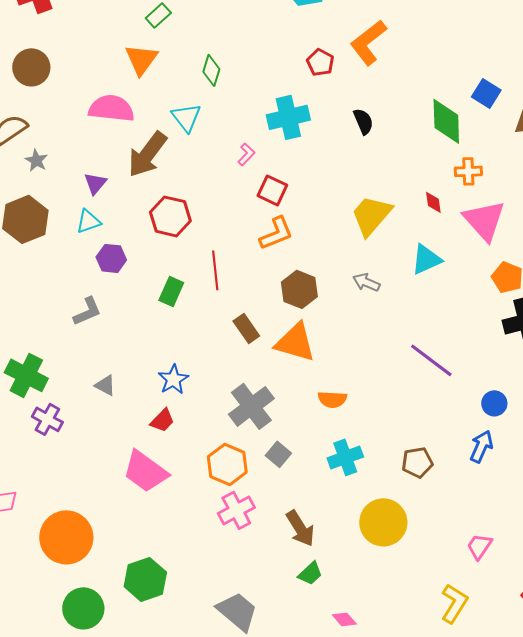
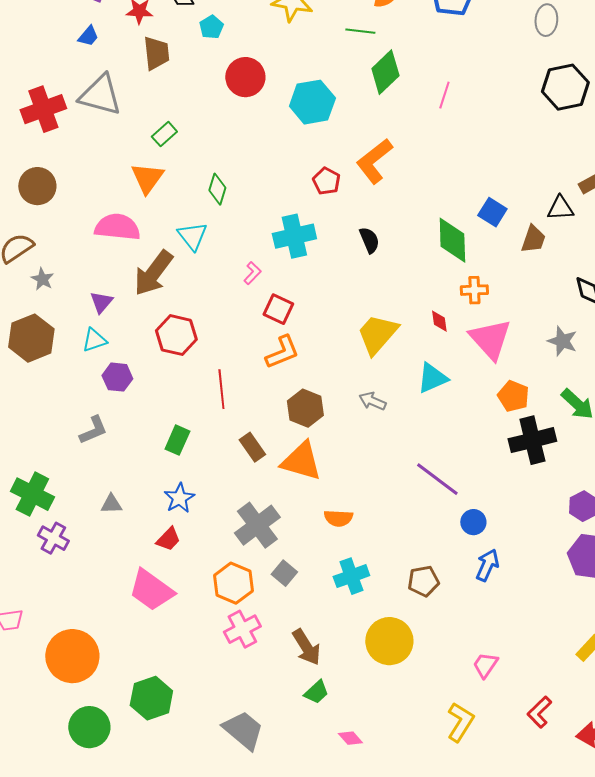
green rectangle: (171, 291) -> (177, 440), moved
gray triangle: (105, 385) -> (111, 504), turned -30
blue circle: (494, 403) -> (473, 522), moved

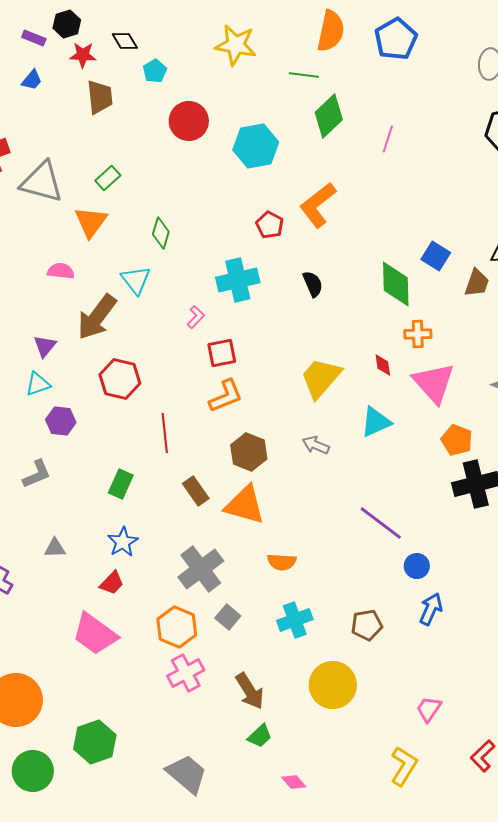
gray triangle: (100, 95) -> (42, 182), moved
pink semicircle: (117, 227) -> (61, 271), size x0.6
red square: (278, 309) -> (222, 353), turned -36

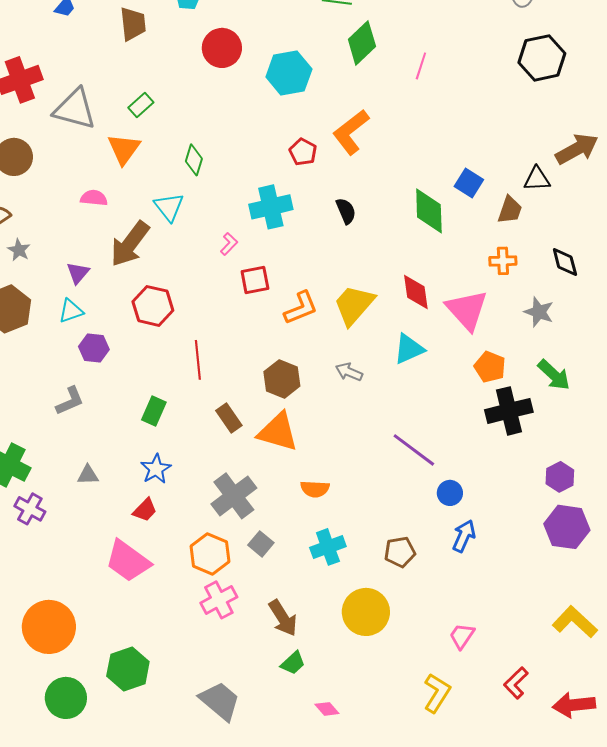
orange cross: (418, 334) -> (503, 261), moved
red diamond: (383, 365) -> (416, 292), size x1.6
orange L-shape: (226, 396) -> (301, 308), moved

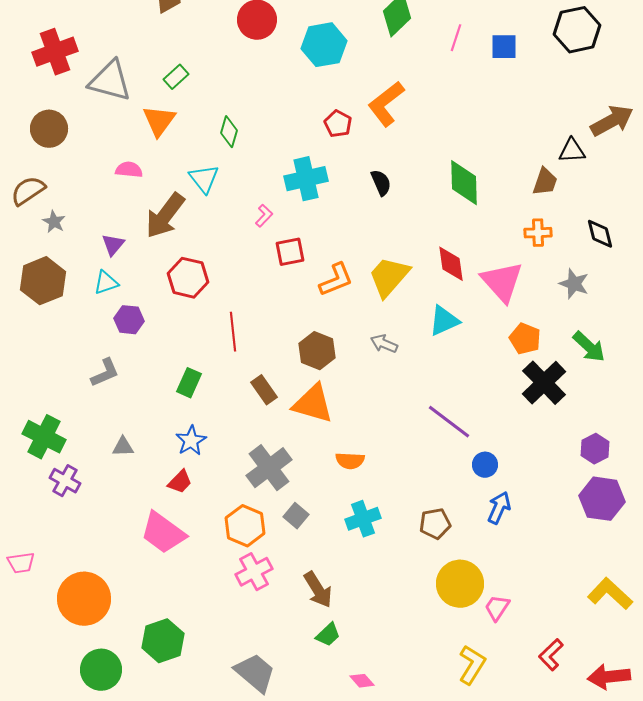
blue square: (469, 183) -> (504, 47), moved, turned -32
black cross: (509, 411) -> (544, 383), turned -30
yellow circle: (366, 612) -> (460, 584), moved

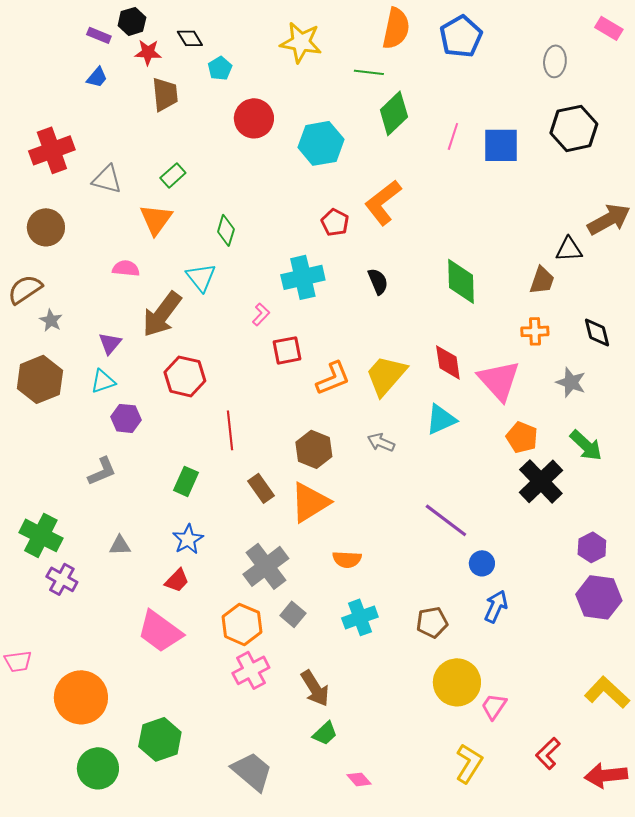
blue square: (504, 47) -> (501, 145), size x1.4
gray triangle: (110, 81) -> (107, 179), size x0.7
orange triangle: (313, 404) -> (310, 502), turned -48

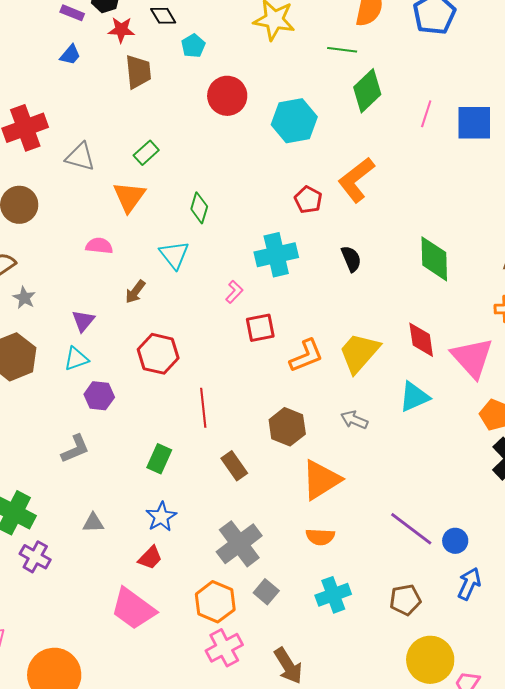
brown arrow: (162, 314) -> (135, 292), size x0.5
orange triangle: (310, 502) -> (321, 480), moved
purple line: (446, 520) -> (411, 529), moved

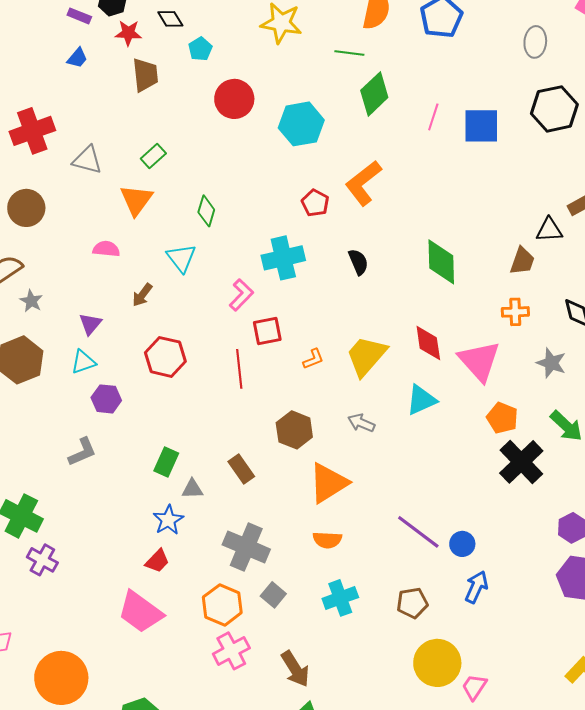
pink L-shape: (234, 292) -> (241, 295), size x1.4
orange L-shape: (306, 356) -> (313, 359), size x0.6
red line: (203, 408) -> (239, 369), moved
gray triangle: (93, 523) -> (192, 489), moved
gray cross: (239, 544) -> (246, 547), turned -30

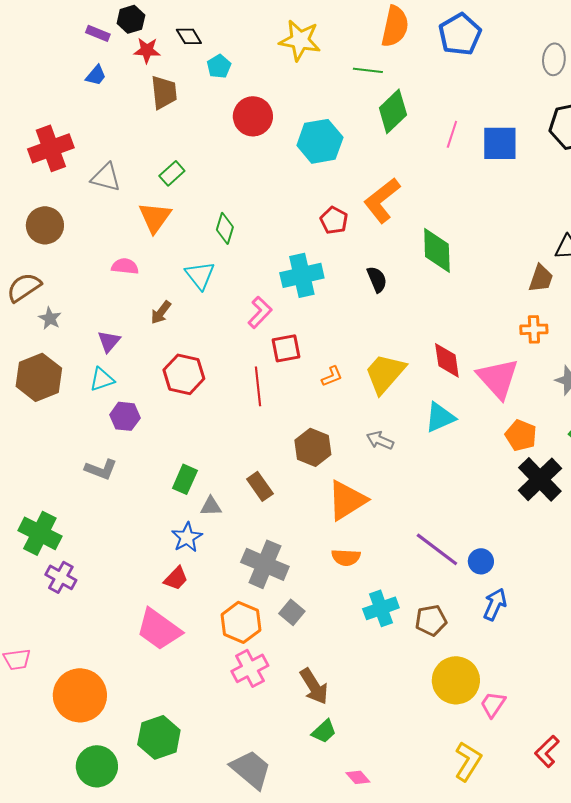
green diamond: (441, 262) -> (437, 250), moved
gray L-shape: (82, 452) -> (101, 469), turned 44
cyan cross: (340, 598) -> (381, 608), moved

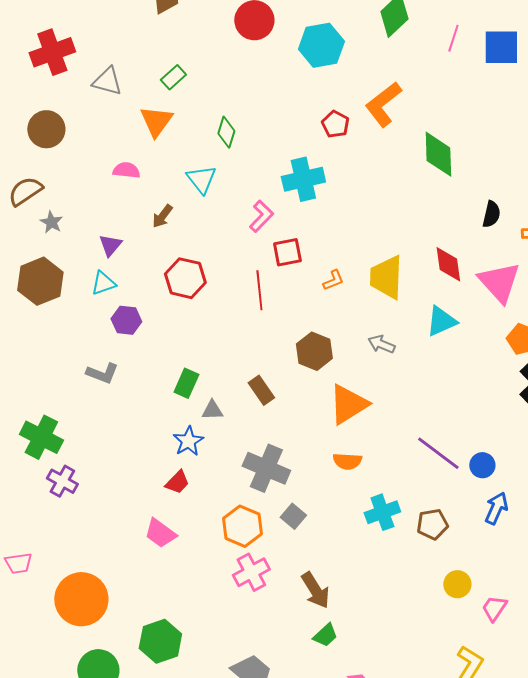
black semicircle: (377, 279) -> (491, 214), moved, turned 36
yellow trapezoid: (385, 373) -> (386, 277), turned -39
pink trapezoid: (159, 629) -> (160, 533), size x0.7
yellow circle: (456, 680) -> (457, 584), size x0.6

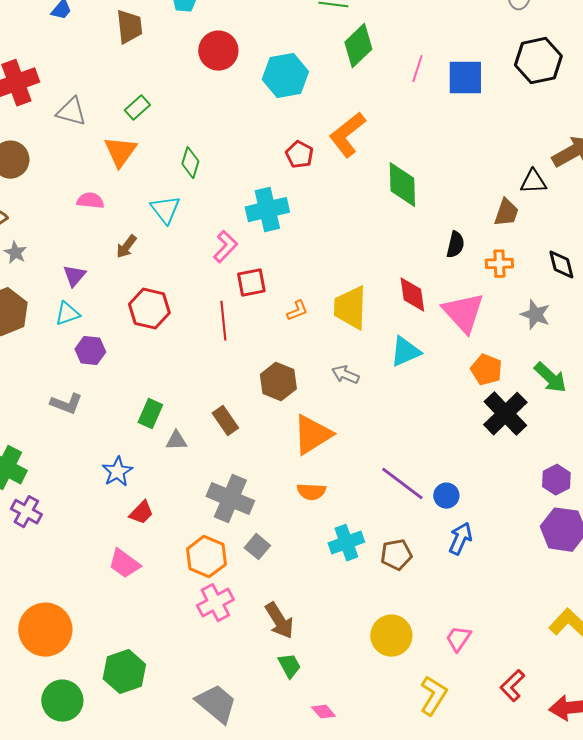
blue star: (188, 441) -> (117, 472), moved
yellow circle: (457, 584) -> (391, 636), moved, size x1.5
green trapezoid: (325, 635) -> (289, 666), turned -76

